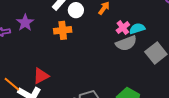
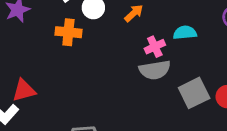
cyan semicircle: (137, 29) -> (185, 33), moved

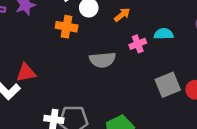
gray semicircle: (155, 70) -> (102, 60), moved

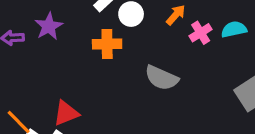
pink cross: (138, 44) -> (201, 33), moved
gray semicircle: (102, 60) -> (161, 78), turned 40

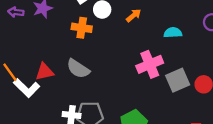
pink cross: (201, 33) -> (150, 64), moved, size x1.6
gray semicircle: (161, 78) -> (78, 69), moved

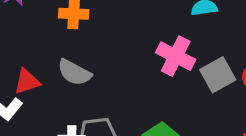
pink cross: (150, 64) -> (176, 56), turned -35

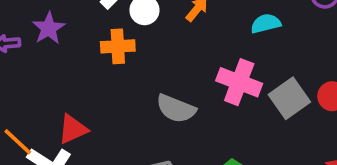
gray semicircle: (74, 72) -> (176, 109), moved

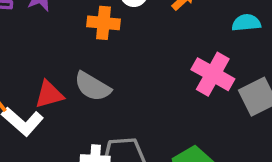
gray semicircle: (176, 109) -> (92, 86), moved

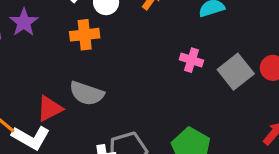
pink cross: (213, 74) -> (191, 60), size x0.6

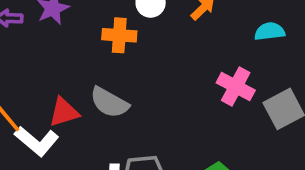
pink cross: (191, 60) -> (236, 86), size x1.4

